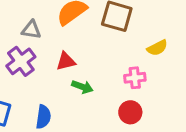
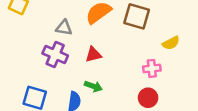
purple cross: (21, 61) -> (55, 54), turned -30
green arrow: (82, 87) -> (93, 86), moved

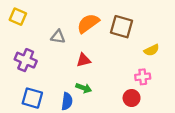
purple cross: (55, 54) -> (26, 60), moved
pink cross: (152, 68) -> (143, 77), moved

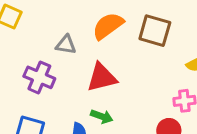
purple cross: (26, 60) -> (39, 77), moved
red triangle: (84, 60) -> (102, 77), size x1.5

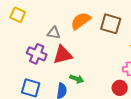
red triangle: (102, 77) -> (63, 55), moved

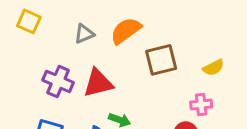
brown square: (111, 24) -> (161, 60), moved, turned -30
gray triangle: (54, 33) -> (84, 34), moved, turned -32

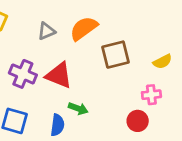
red triangle: (98, 83) -> (59, 75), turned 36

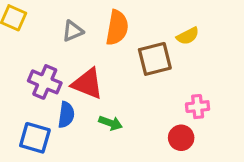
orange semicircle: (84, 28) -> (117, 28), turned 136
yellow semicircle: (162, 62) -> (188, 36), moved
blue semicircle: (57, 125) -> (66, 115), moved

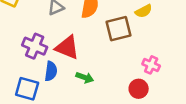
pink cross: (198, 107) -> (151, 65), turned 30

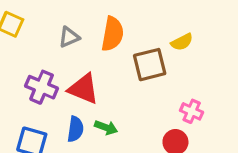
blue semicircle: (51, 71) -> (75, 129), moved

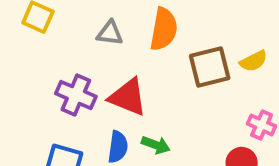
gray triangle: (69, 37) -> (110, 33), turned 30
yellow semicircle: (182, 42) -> (254, 61), moved

